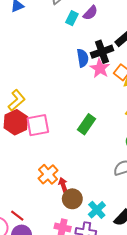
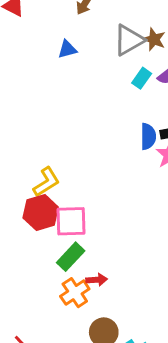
green rectangle: (87, 124) -> (71, 257), moved
red arrow: (63, 185) -> (97, 280), moved, turned 96

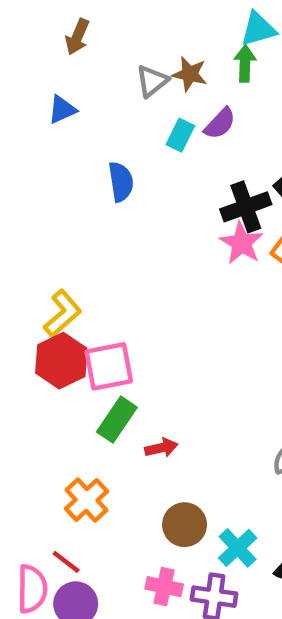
gray triangle: (129, 40) -> (152, 81), size x0.7
blue semicircle: (148, 136) -> (121, 182), moved
orange cross: (75, 293) -> (87, 500), moved

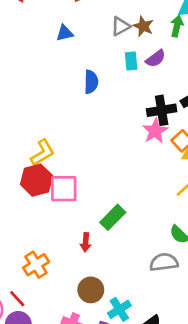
cyan rectangle: (180, 135) -> (131, 61), turned -42
green rectangle: (117, 420) -> (113, 217), moved
red arrow: (161, 448) -> (86, 242), turned 96

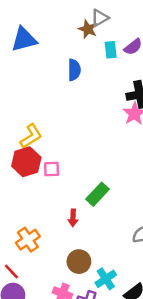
brown star: (143, 26) -> (88, 29), moved
blue triangle: (65, 33) -> (24, 39), moved, size x1.6
pink square: (64, 189) -> (52, 169), size x0.6

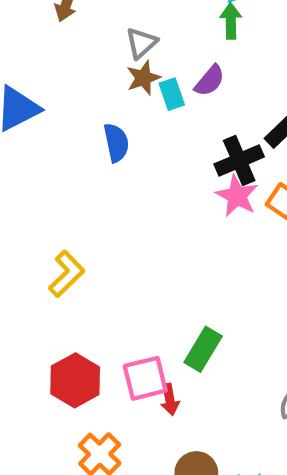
brown star: (88, 29) -> (143, 78), moved, turned -30
red hexagon: (26, 162) -> (75, 380), moved
pink square: (52, 169) -> (145, 378), moved, size x1.5

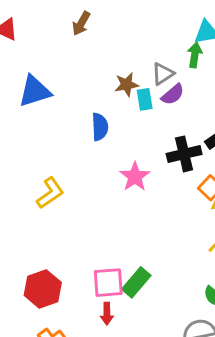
gray triangle: (141, 43) -> (163, 74), moved
pink star: (237, 196) -> (135, 177), moved
yellow L-shape: (67, 274) -> (50, 193), moved
pink square: (145, 378) -> (108, 283), moved

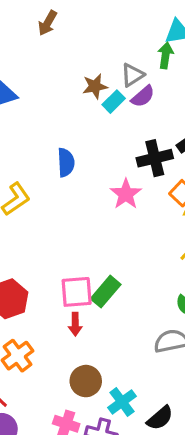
cyan rectangle: (145, 99) -> (114, 102), turned 55
blue semicircle: (100, 127) -> (66, 162), moved
pink star: (135, 177) -> (126, 194), moved

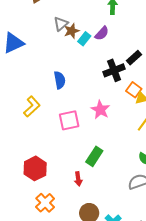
gray triangle: (132, 75) -> (61, 24), moved
pink star: (126, 194) -> (100, 110), moved
pink square: (77, 292) -> (69, 120), moved

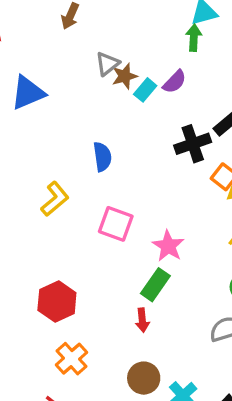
pink star: (100, 110) -> (168, 246), moved
pink square: (69, 120) -> (116, 224), turned 30
red arrow: (78, 179) -> (142, 320), moved

